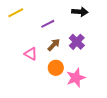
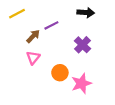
brown arrow: (54, 45) -> (33, 36), moved
pink triangle: (31, 54) -> (33, 58), turned 40

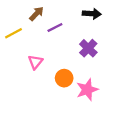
yellow line: (17, 14) -> (14, 33), moved
brown arrow: (33, 36) -> (37, 14), moved

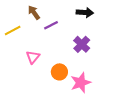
brown arrow: (37, 14) -> (34, 12), turned -80

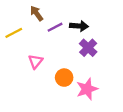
black arrow: (85, 12) -> (79, 26), moved

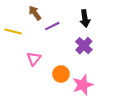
black arrow: (79, 26) -> (85, 18), moved, turned 77
yellow line: (14, 33) -> (13, 32), turned 42

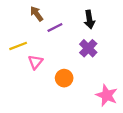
yellow line: (13, 32) -> (18, 46), moved, turned -35
pink star: (83, 85) -> (107, 95), moved, turned -30

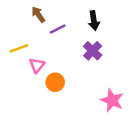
orange circle: (64, 78) -> (55, 82), moved

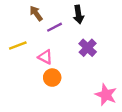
black arrow: (94, 21) -> (78, 15), moved
pink triangle: (37, 65) -> (45, 57), moved, turned -42

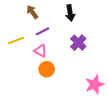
purple line: (54, 27) -> (43, 31), moved
pink star: (106, 95) -> (95, 85), turned 30

